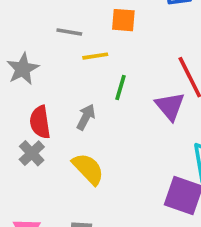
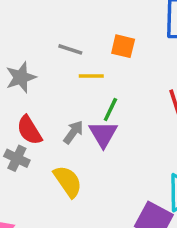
purple triangle: (170, 106) -> (103, 134), moved
red semicircle: (40, 122) -> (29, 130), turned -32
gray cross: (32, 153) -> (17, 158), turned -30

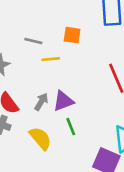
green line: (110, 109) -> (71, 127), moved, turned -42
purple triangle: (103, 134) -> (63, 101), turned 45

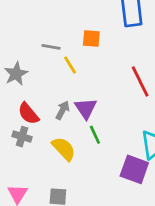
yellow line: (51, 59) -> (70, 65), turned 66
purple triangle: (63, 101) -> (86, 108), turned -40

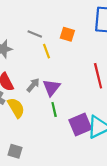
yellow semicircle: (64, 149) -> (16, 108), moved
purple square: (134, 169) -> (80, 125), moved, turned 35

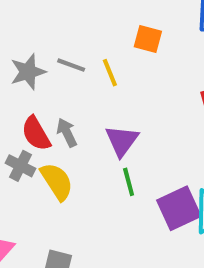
gray line: (35, 34) -> (71, 65), moved
gray arrow: (33, 85) -> (67, 133), moved, turned -64

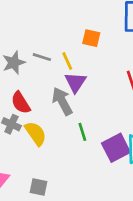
gray arrow: (67, 133) -> (62, 101), moved, size x1.5
purple triangle: (122, 141) -> (75, 82), moved

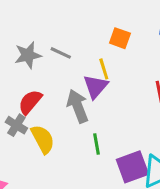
yellow line: (67, 61) -> (104, 69), moved
red semicircle: (21, 103) -> (30, 102), turned 65

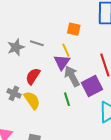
red semicircle: (30, 102) -> (33, 76), moved
gray arrow: (78, 106) -> (72, 76), moved
purple square: (132, 167) -> (92, 86), moved

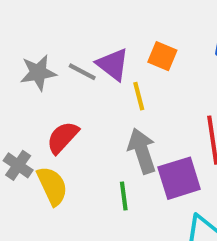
purple triangle: (62, 62) -> (113, 64), moved, turned -36

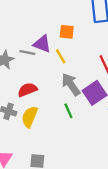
red semicircle: (63, 137) -> (27, 90), turned 42
yellow semicircle: (52, 186) -> (30, 117), turned -115

